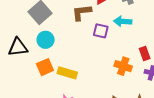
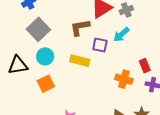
cyan arrow: (123, 21) -> (121, 35), turned -42
yellow rectangle: (67, 73) -> (80, 61), moved

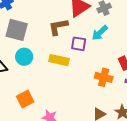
gray square: (38, 29) -> (17, 30), turned -30
orange square: (46, 84) -> (25, 99), moved

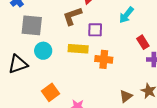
cyan arrow: (100, 33) -> (126, 15), moved
orange cross: (104, 77) -> (104, 59), moved

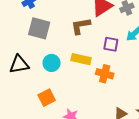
purple square: (95, 30) -> (111, 44), moved
cyan circle: (43, 51) -> (52, 63), moved

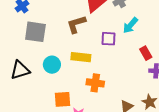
orange cross: (105, 74) -> (95, 83), moved
orange square: (47, 98) -> (62, 99), moved, turned 30

